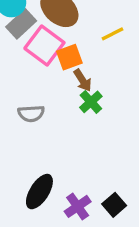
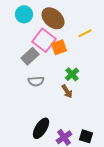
gray rectangle: (21, 24) -> (30, 56), moved
brown arrow: (83, 80) -> (67, 91), moved
black square: (114, 205) -> (86, 136), turned -32

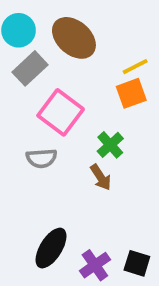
pink square: (44, 40) -> (61, 112), moved
orange square: (59, 47) -> (131, 93), moved
gray rectangle: (30, 56) -> (30, 68), moved

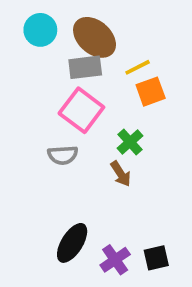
yellow line: (135, 67) -> (138, 67), moved
gray rectangle: (30, 68) -> (85, 67), moved, turned 36
black square: (137, 263) -> (156, 258), turned -30

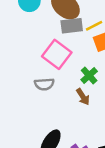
gray rectangle: (85, 67) -> (72, 26), moved

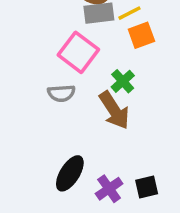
brown arrow: (83, 97) -> (114, 110), size x1.6

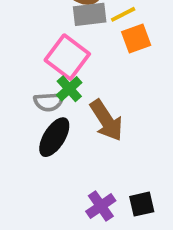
green cross: (123, 81) -> (69, 89), moved
black ellipse: (70, 173) -> (54, 137), moved

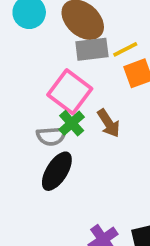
brown arrow: (106, 120) -> (109, 123), moved, size x0.7

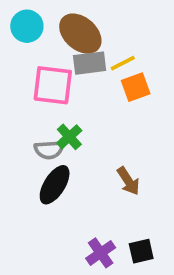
pink square: (70, 92) -> (53, 85), moved, turned -30
brown arrow: (109, 123) -> (128, 181), moved

